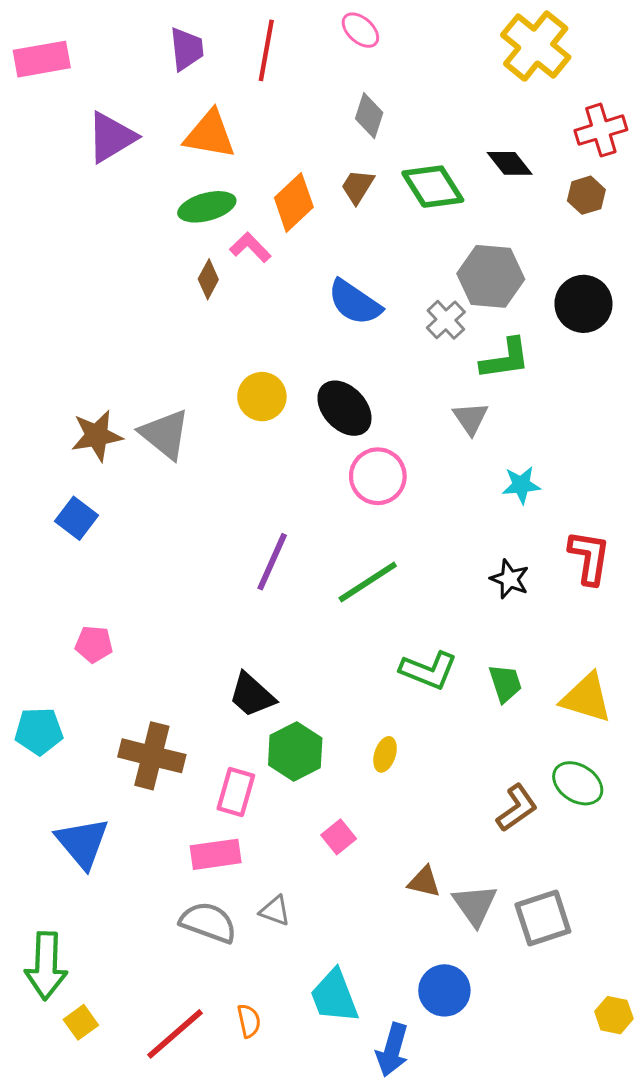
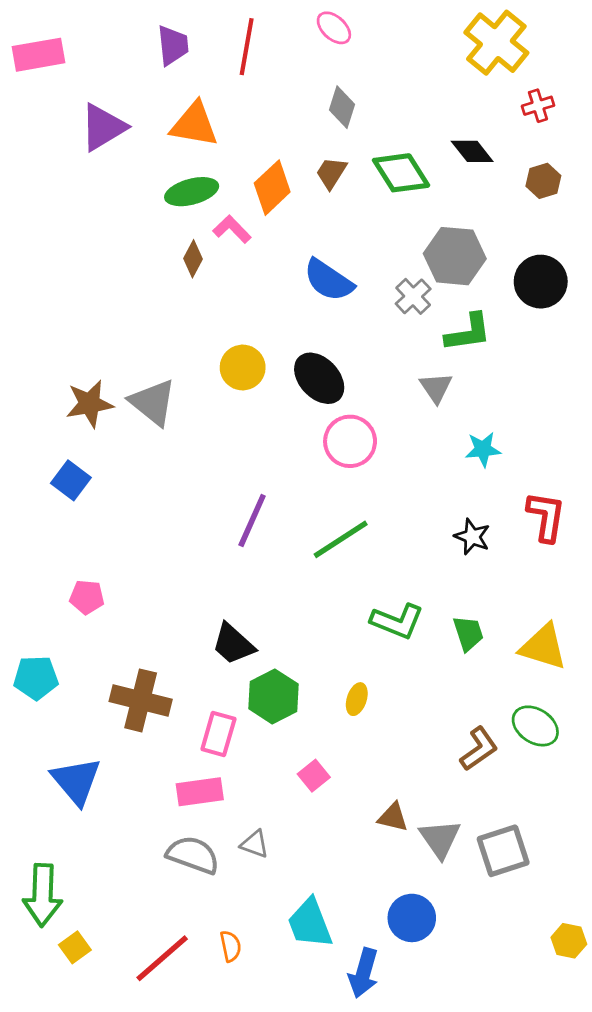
red cross: (601, 130) -> (538, 106), moved, size x0.7

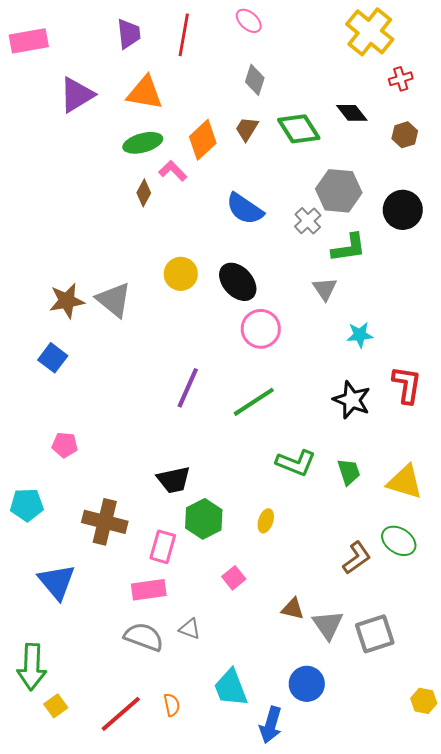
black star: (472, 537) -> (352, 400), size x1.4
black trapezoid: (233, 644) -> (174, 480), turned -54

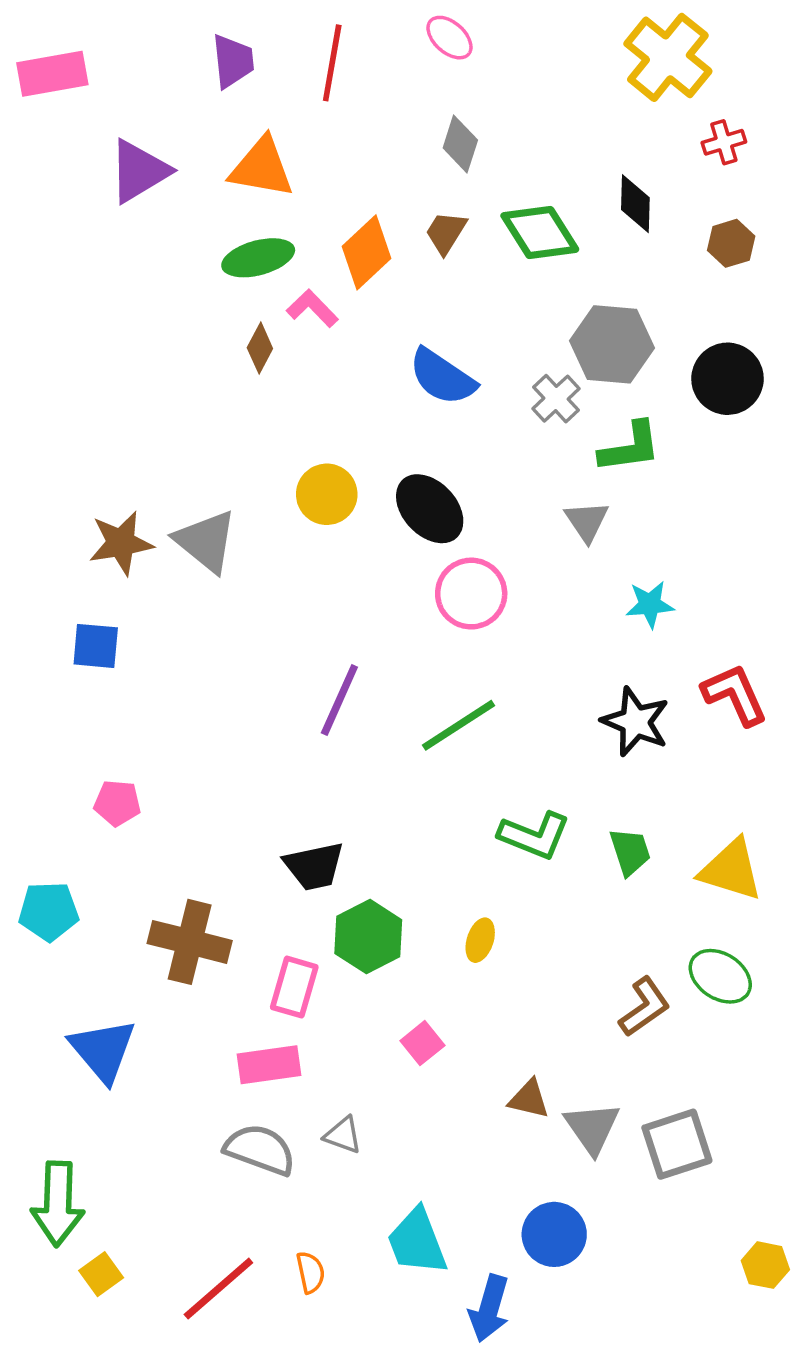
black diamond: (352, 113) -> (635, 204), turned 40
blue square: (53, 358) -> (96, 646), turned -32
red L-shape: (407, 385) -> (735, 695), turned -33

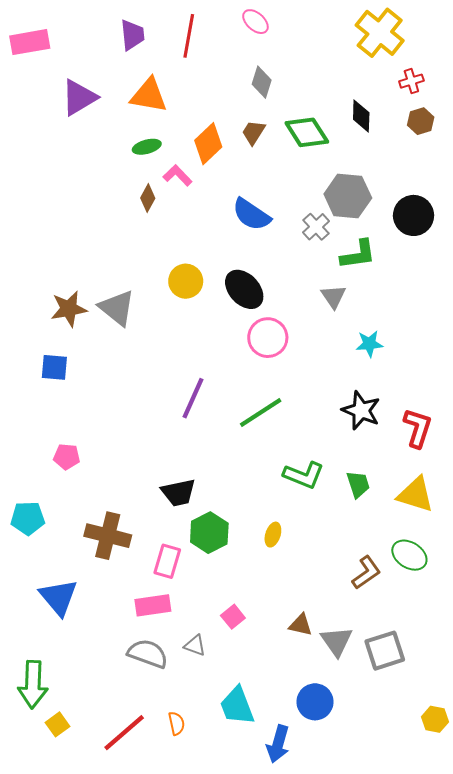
brown hexagon: (731, 243) -> (421, 121), moved
green ellipse: (258, 258) -> (147, 147), size x0.7
red L-shape: (735, 695) -> (418, 428), moved, turned 42
pink square: (422, 1043) -> (233, 617), moved

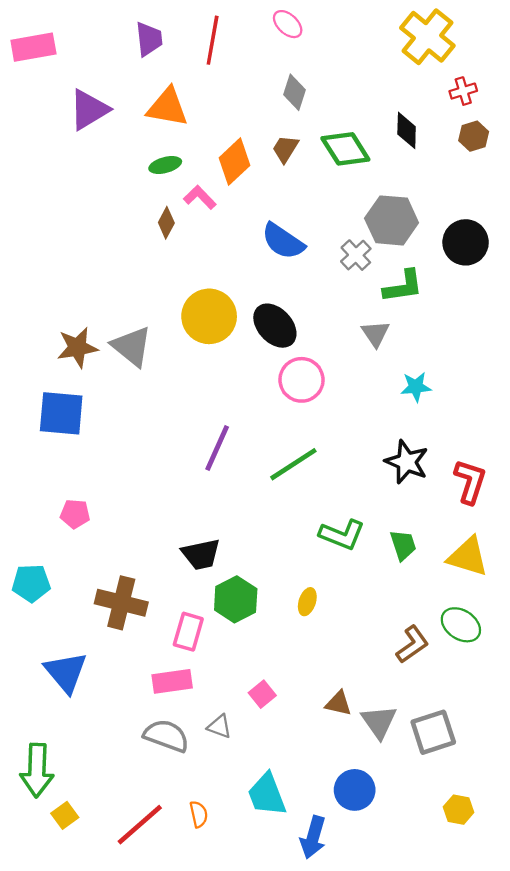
yellow circle: (186, 281) -> (209, 316), size x1.4
blue square: (54, 367) -> (61, 413), size x1.5
yellow hexagon: (435, 719) -> (459, 810), moved

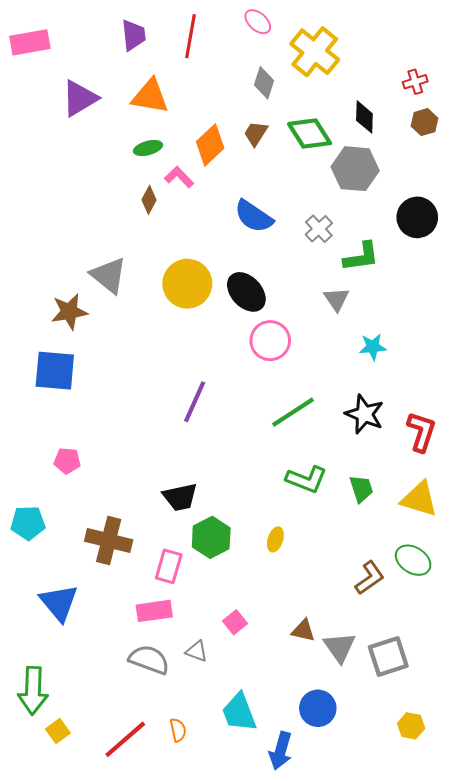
yellow cross: (427, 37) -> (315, 52), moved
gray hexagon: (392, 220) -> (355, 169), moved
gray triangle: (132, 346) -> (109, 275), moved
green line: (293, 464) -> (293, 412), moved

